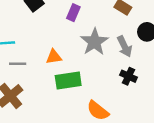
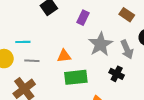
black cross: (129, 76) -> (117, 74), moved

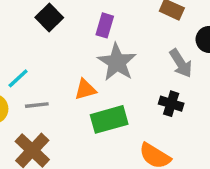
cyan line: (23, 42) -> (18, 78), turned -32
gray star: (101, 44) -> (117, 62), moved

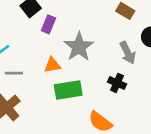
purple rectangle: (105, 25) -> (48, 24), moved

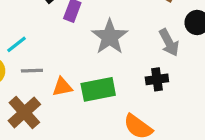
orange triangle: (52, 65) -> (62, 87), moved
black cross: (117, 83) -> (157, 79), turned -30

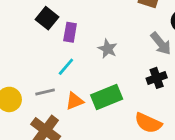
gray star: (110, 37) -> (108, 49), size x0.6
cyan line: (17, 44) -> (66, 67), moved

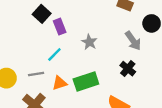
purple rectangle: (70, 32) -> (60, 27), turned -35
black cross: (157, 78) -> (128, 69), turned -35

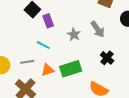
gray arrow: (133, 41) -> (98, 29), moved
cyan line: (54, 55) -> (43, 45), turned 72

